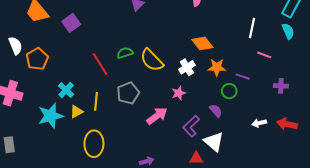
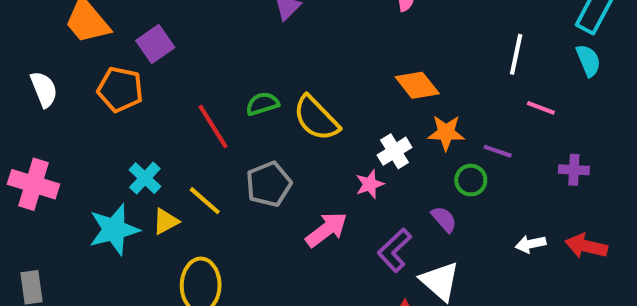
orange pentagon: (37, 59) -> (120, 89), moved, turned -30
white cross: (187, 67) -> (394, 151), moved
yellow line: (96, 101) -> (205, 201), turned -54

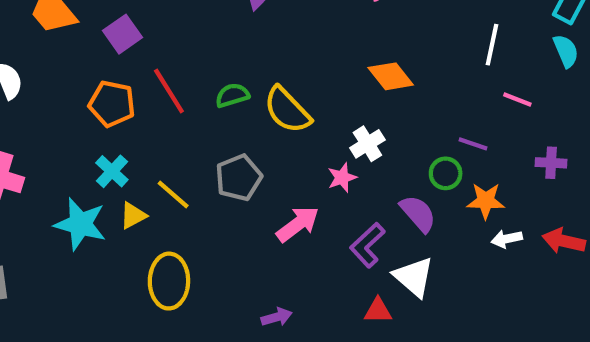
orange pentagon: (120, 89) -> (112, 104), moved
red line: (213, 126) -> (169, 91), moved
orange star: (446, 133) -> (486, 201), moved
purple semicircle: (444, 219) -> (418, 213), size x1.4
cyan star: (114, 230) -> (80, 224), turned 30

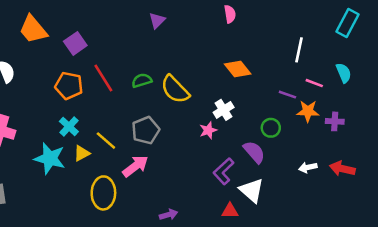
cyan semicircle: (566, 51) -> (344, 73), moved
purple line: (473, 144) -> (287, 95), moved
orange star: (486, 201) -> (308, 111), moved
pink arrow: (298, 224) -> (135, 166), moved

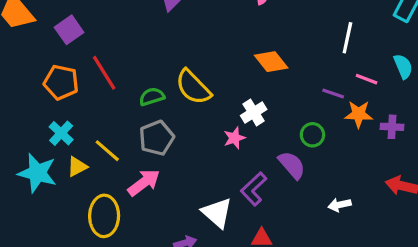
green semicircle: (142, 80) -> (152, 97), moved
white arrow: (308, 167) -> (340, 205), moved
white triangle: (252, 190) -> (217, 213), moved

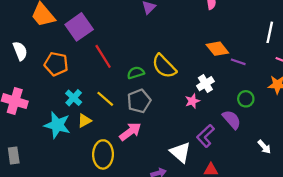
purple square: (69, 30) -> (79, 27), size x1.4
orange pentagon: (61, 82) -> (56, 64), moved
purple line: (333, 93) -> (238, 62), moved
yellow line: (107, 151) -> (105, 99), moved
white arrow: (340, 205) -> (264, 147), turned -120

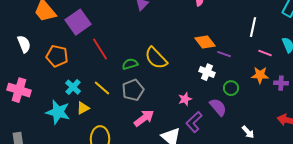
white cross: (205, 84) -> (207, 72), moved, turned -35
pink star: (192, 101) -> (185, 99), moved
pink arrow: (130, 132) -> (144, 118), moved

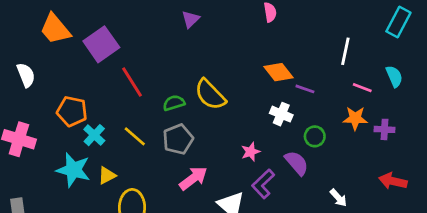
orange pentagon: (57, 56) -> (72, 111), moved
yellow triangle: (83, 108) -> (107, 175), moved

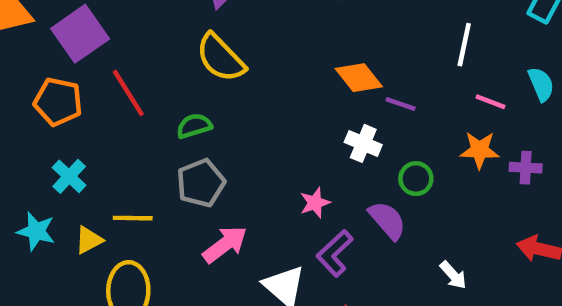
yellow semicircle: (210, 95) -> (221, 58), moved
orange pentagon: (72, 111) -> (58, 102), moved
yellow line: (135, 136) -> (133, 218), moved, turned -40
cyan star: (73, 170) -> (36, 231), size x0.7

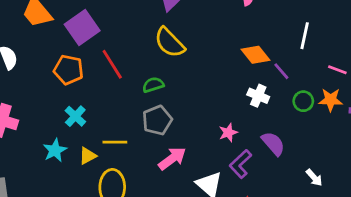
white line: (464, 45) -> (305, 36), moved
purple line: (401, 104) -> (281, 71), turned 30
green circle: (416, 179) -> (303, 101), moved
cyan star: (36, 231) -> (55, 150), turned 30

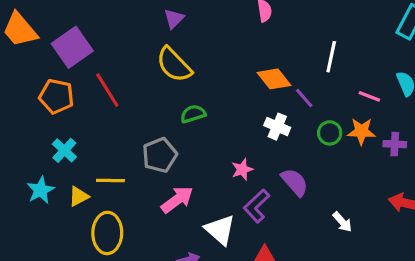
green semicircle: (153, 85) -> (193, 114), moved

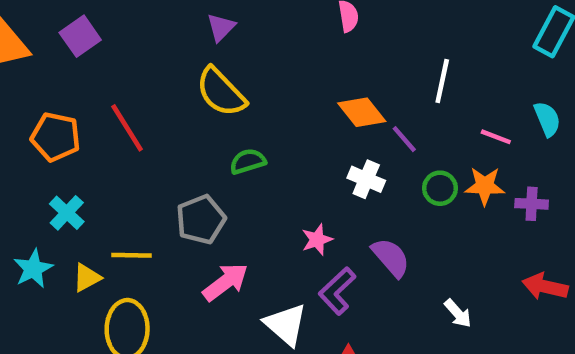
purple square: (72, 47) -> (80, 36), moved, size x0.7

